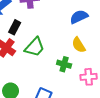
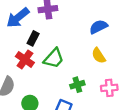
green cross: (64, 64) -> (77, 85), moved, turned -32

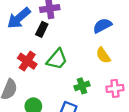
black rectangle: (33, 38) -> (42, 29), moved

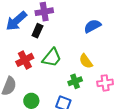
yellow semicircle: (103, 55) -> (86, 61), moved
red cross: (27, 61) -> (25, 60), turned 30

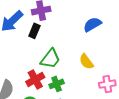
red cross: (25, 60) -> (35, 79), moved
green cross: (75, 81) -> (57, 84), moved

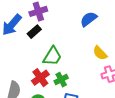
black rectangle: (34, 31) -> (34, 32), turned 32
yellow semicircle: (86, 62) -> (100, 53), moved

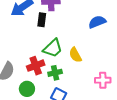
black rectangle: (34, 32) -> (42, 20), turned -56
yellow semicircle: (100, 53) -> (75, 55), moved

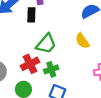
yellow semicircle: (75, 55) -> (82, 41), moved

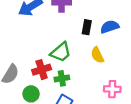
black rectangle: (31, 15) -> (87, 27), moved

